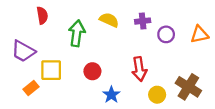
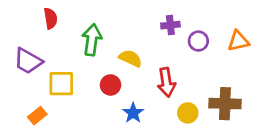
yellow semicircle: (109, 20) -> (130, 58), moved
brown cross: (188, 87) -> (225, 104), turned -30
orange rectangle: (31, 88) -> (37, 116), moved

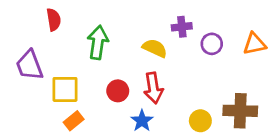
yellow semicircle: (130, 58) -> (155, 48), moved
purple trapezoid: (28, 61) -> (29, 65), turned 40
red arrow: (166, 82) -> (153, 88), moved
orange rectangle: (37, 116) -> (74, 121), moved

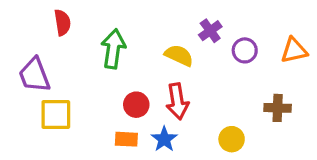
purple cross: (182, 27) -> (210, 31), turned -30
yellow square: (65, 89) -> (56, 115), moved
brown cross: (240, 111) -> (278, 108), moved, size x0.7
orange rectangle: (74, 121) -> (126, 139), moved, turned 42

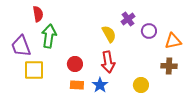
green arrow: (113, 49) -> (49, 36), moved
orange triangle: (294, 50) -> (173, 41), moved
yellow semicircle: (179, 55) -> (109, 34), turned 36
red circle: (136, 105) -> (75, 64), moved

